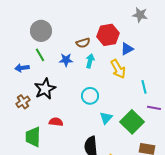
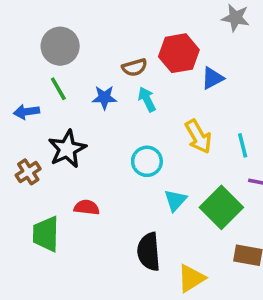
cyan arrow: (90, 61) -> (147, 99), turned -40
yellow arrow: (118, 69) -> (198, 137), moved

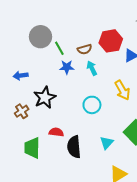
green line: (58, 89) -> (59, 48), moved
cyan triangle: (175, 200) -> (107, 143), moved
black semicircle: (149, 252) -> (74, 147), moved

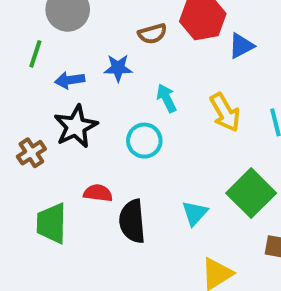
green line: (59, 48) -> (35, 54), moved, turned 48
cyan arrow: (92, 68) -> (166, 98), moved
blue arrow: (21, 76) -> (70, 80), moved
cyan circle: (92, 105) -> (144, 141), moved

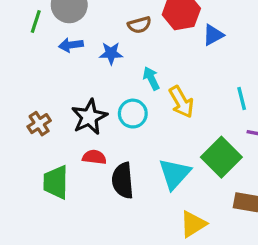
green line: (35, 54) -> (36, 22), moved
blue arrow: (70, 80) -> (71, 45), moved
yellow arrow: (225, 112) -> (181, 102), moved
black star: (76, 126) -> (89, 117), moved
cyan triangle: (195, 213) -> (175, 174), size x1.5

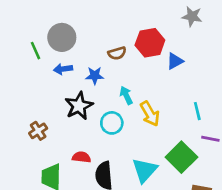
green line: (36, 22) -> (35, 51), turned -42
black star: (89, 117) -> (79, 106), moved

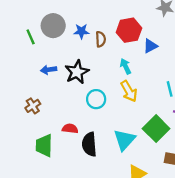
brown semicircle: (117, 53) -> (101, 39), turned -77
blue arrow: (63, 69) -> (49, 70), moved
blue star: (95, 76) -> (81, 31), moved
cyan arrow: (126, 95) -> (126, 66), moved
black star: (79, 106) -> (77, 72), moved

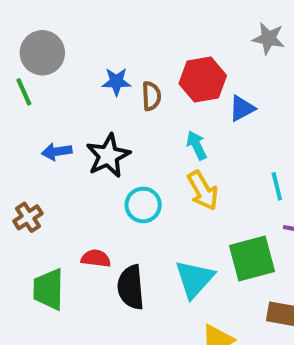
gray circle: (53, 26) -> (42, 53), moved
green square: (156, 129) -> (252, 258), turned 30

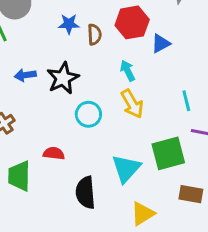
black semicircle: (131, 287) -> (85, 193), moved

